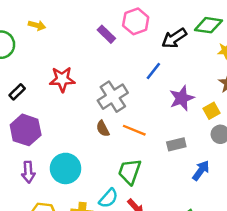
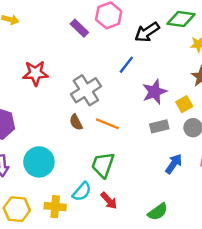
gray rectangle: (176, 144) -> (159, 126), moved

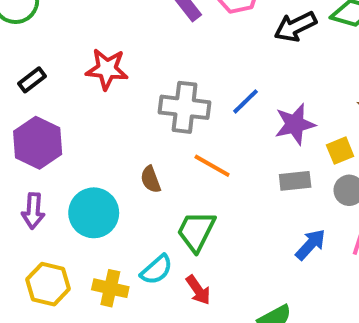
blue line: (126, 65) -> (246, 101), moved
gray cross: (86, 90) -> (185, 107), turned 32
brown semicircle: (76, 122) -> (151, 179), moved

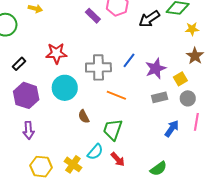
brown semicircle: (151, 179) -> (84, 117), moved
cyan circle: (94, 213) -> (65, 88), moved
yellow cross: (110, 288) -> (73, 164), turned 30

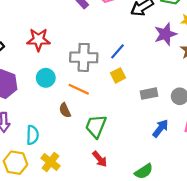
purple star: (156, 69) -> (165, 34), moved
yellow square: (180, 79) -> (118, 75), moved
cyan circle: (65, 88) -> (46, 78), size x0.7
orange line: (116, 95) -> (79, 89), moved
cyan semicircle: (95, 152) -> (32, 135), moved, turned -42

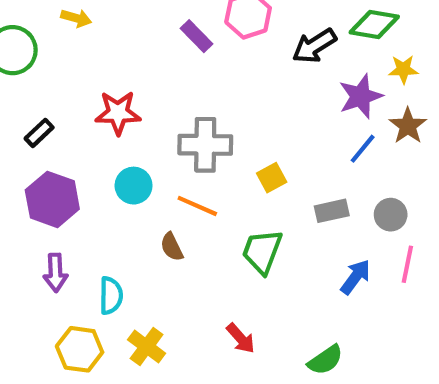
blue line: (118, 51) -> (363, 149), moved
green trapezoid: (96, 126) -> (262, 251), moved

